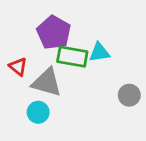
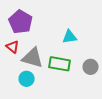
purple pentagon: (54, 32) -> (21, 22), moved
green rectangle: (72, 57) -> (60, 64), moved

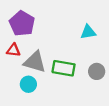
cyan triangle: (70, 37) -> (88, 32), moved
red triangle: (13, 47) -> (13, 50), turned -32

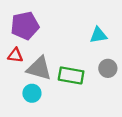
purple pentagon: (22, 23) -> (25, 26), turned 30
gray circle: (97, 71) -> (108, 68), moved

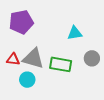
cyan triangle: (98, 35) -> (75, 33), moved
red triangle: (15, 55) -> (13, 59), moved

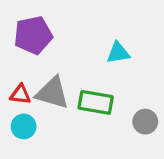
gray circle: (92, 58) -> (145, 122), moved
cyan circle: (27, 80) -> (24, 126), moved

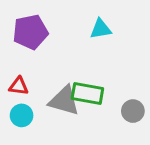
cyan triangle: (118, 53) -> (101, 29), moved
gray triangle: (52, 93) -> (64, 101), moved

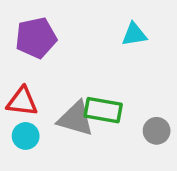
cyan triangle: (101, 29) -> (134, 34), moved
red triangle: (19, 86) -> (22, 102), size x1.4

